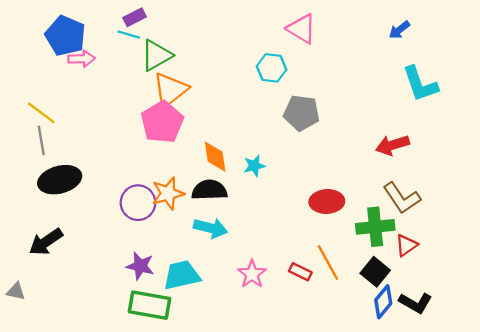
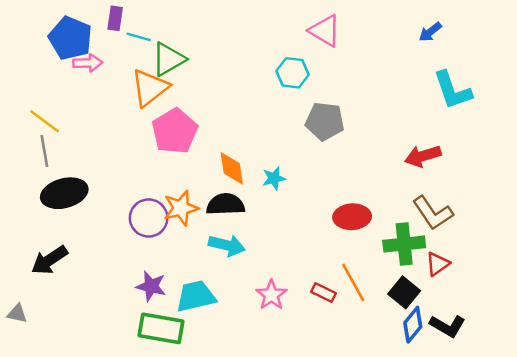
purple rectangle: (135, 17) -> (115, 18), moved, turned -55
orange triangle: (170, 90) -> (150, 88), moved

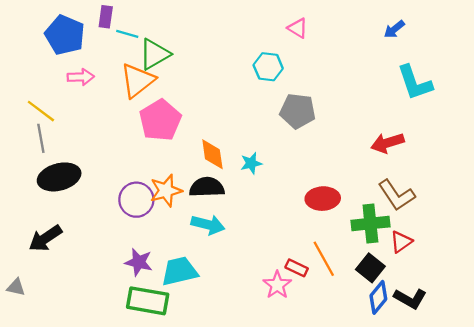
pink triangle: (325, 31) -> (298, 28), size x0.7
pink arrow: (88, 63) -> (81, 77), moved
pink star: (271, 295) -> (277, 285), moved

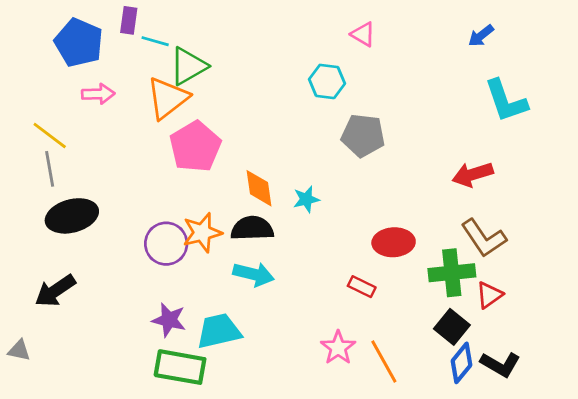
orange line: (324, 259) -> (384, 362), moved
red rectangle: (297, 268) -> (362, 287), moved

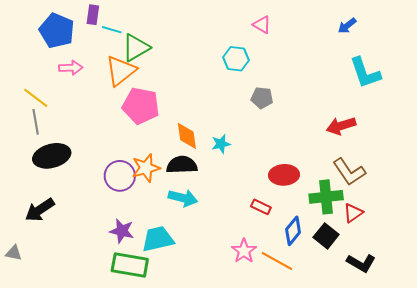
gray pentagon: (363, 135) -> (262, 98), size x0.7
pink pentagon: (195, 147) -> (141, 106), turned -30
orange line: (384, 362) -> (277, 261), turned -32
blue diamond: (462, 363) -> (293, 231), moved

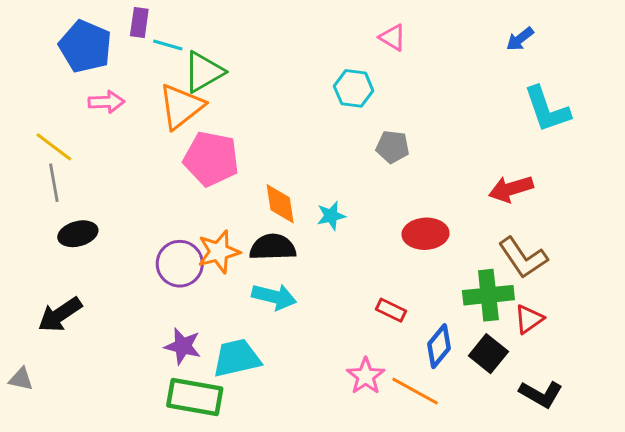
black ellipse: (52, 156) -> (78, 234), size x0.7
red ellipse: (284, 175) -> (425, 234), moved

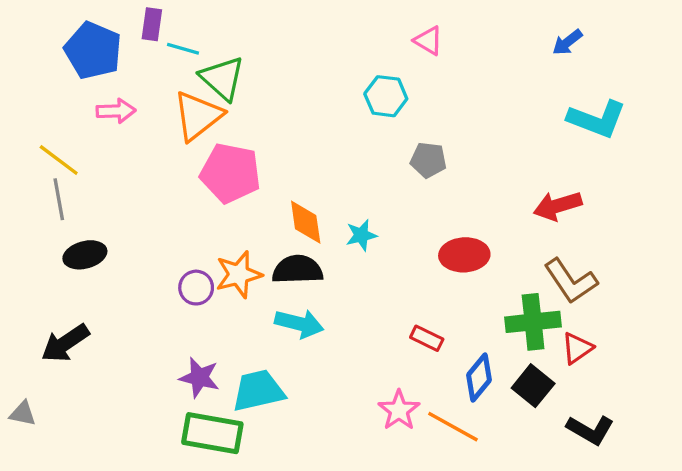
green triangle: (204, 72) -> (222, 78), turned -48
cyan L-shape: (547, 109) -> (597, 119), turned -50
purple circle: (180, 264) -> (196, 288), size x0.7

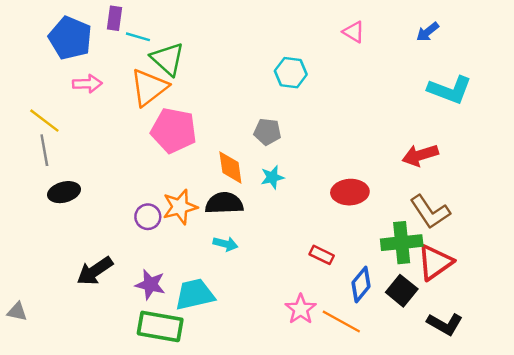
pink triangle: (428, 41) -> (354, 32), moved
gray pentagon: (428, 160) -> (267, 132), moved
cyan arrow: (299, 324) -> (225, 244), size x0.7
black arrow: (65, 343) -> (95, 271), moved
red triangle: (577, 348) -> (435, 262), size x1.5

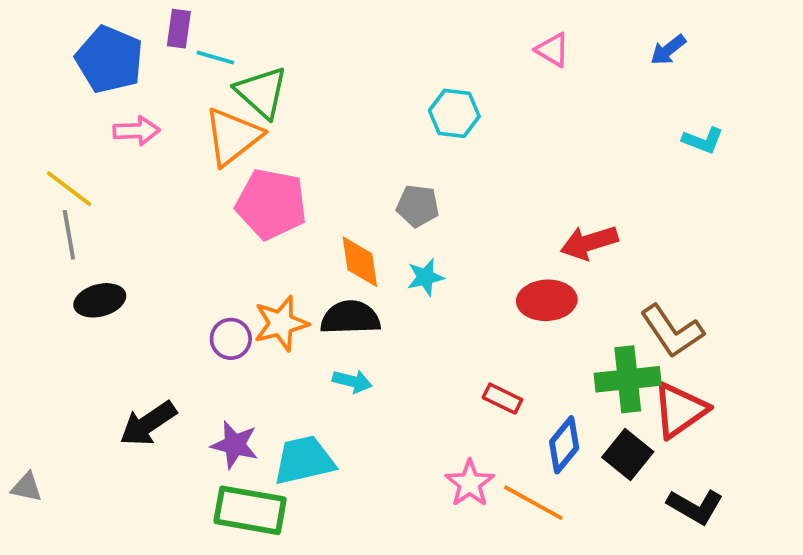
cyan L-shape: (450, 90) -> (703, 140), size x0.6
red arrow: (420, 155) -> (589, 243), moved

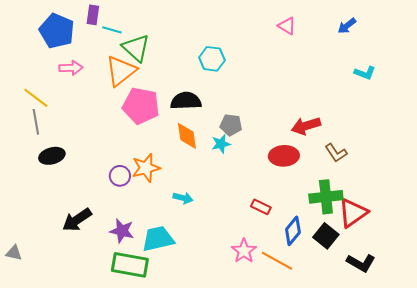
cyan hexagon: (454, 113) -> (212, 59), moved
gray pentagon: (418, 206) -> (231, 125), moved
black semicircle: (350, 318) -> (186, 101), moved
brown L-shape: (672, 331) -> (336, 153), moved, size x0.7

